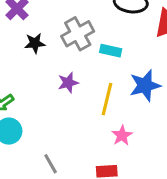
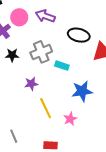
yellow line: (107, 99) -> (46, 108), moved, turned -45
pink star: (122, 135) -> (70, 119), moved

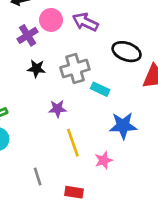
gray line: (14, 136) -> (38, 176), moved

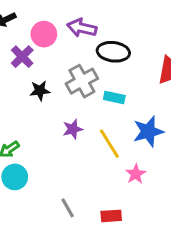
black ellipse: (127, 52) -> (113, 52), moved
yellow line: (73, 143) -> (109, 144), moved

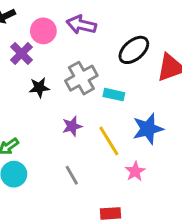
black ellipse: (113, 52) -> (134, 50), moved, turned -48
gray line: (68, 208) -> (72, 175), moved

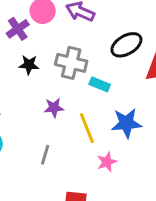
gray cross: (81, 78) -> (71, 63), turned 32
gray line: (72, 175) -> (45, 155), turned 36

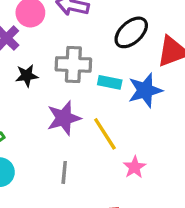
purple star: (54, 108) -> (64, 118), size x1.5
blue star: (126, 123) -> (145, 90), moved

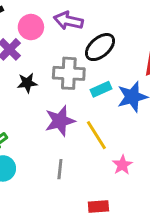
black ellipse: (131, 32) -> (100, 47), moved
cyan rectangle: (110, 82) -> (101, 89), turned -36

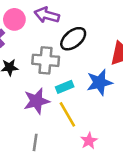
cyan rectangle: (101, 89) -> (65, 87), moved

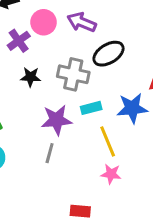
yellow line: (67, 114) -> (108, 141), moved
pink star: (89, 141) -> (111, 174), turned 30
gray line: (35, 142) -> (50, 153), moved

